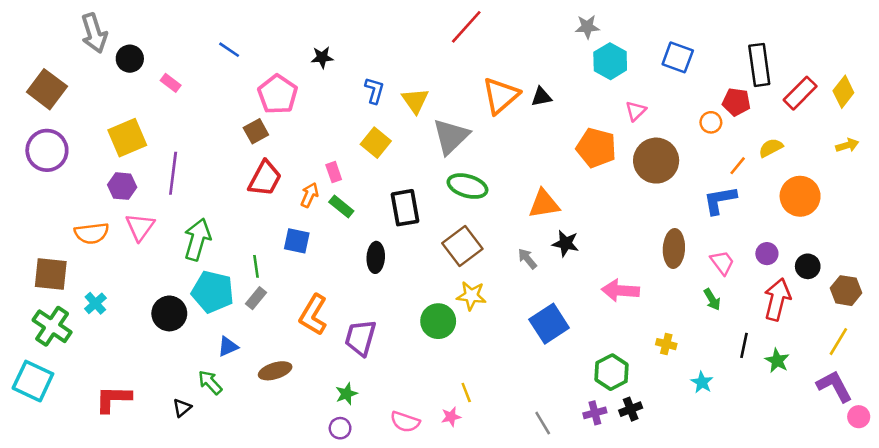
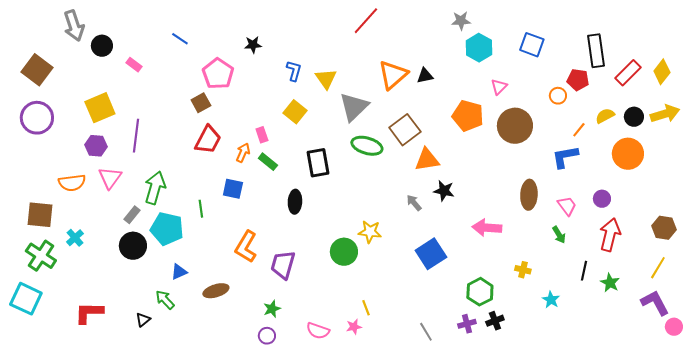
yellow arrow: (847, 145) -> (665, 114), size x1.6
brown square: (462, 246) -> (405, 130), moved
black circle: (808, 266) -> (634, 117), moved
gray rectangle: (256, 298) -> (132, 215), moved

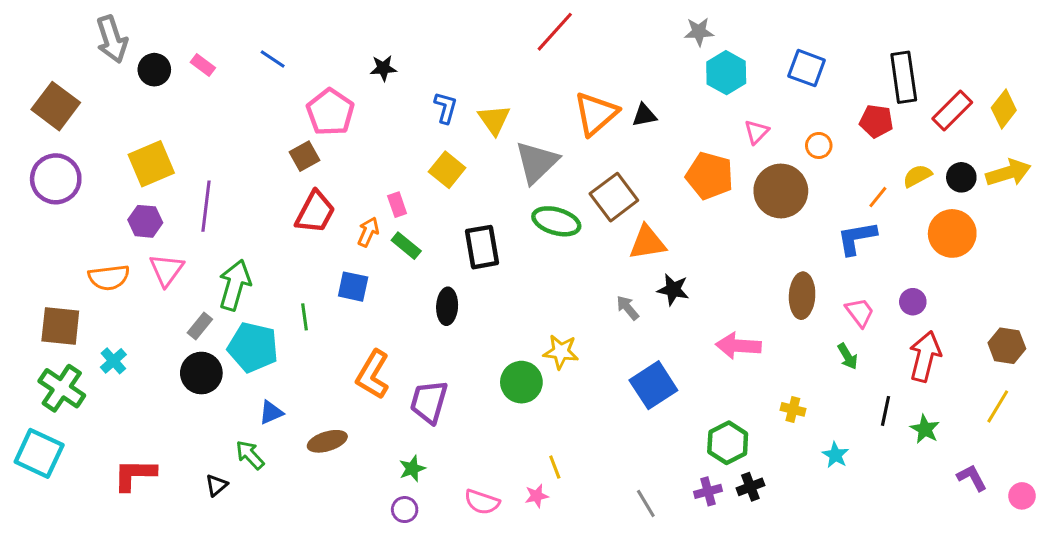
pink rectangle: (134, 65) -> (203, 65), moved
orange circle: (558, 96) -> (819, 145), moved
purple L-shape: (655, 303) -> (972, 478), moved, size x0.7

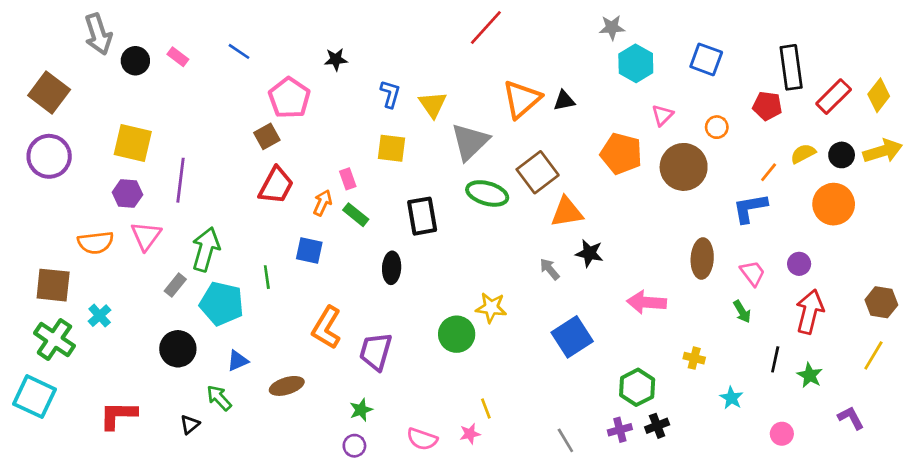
yellow square: (151, 164) -> (133, 143), turned 36
yellow square: (447, 170) -> (392, 148), turned -32
black circle: (201, 373) -> (178, 349), moved
pink circle: (1022, 496) -> (782, 434), moved

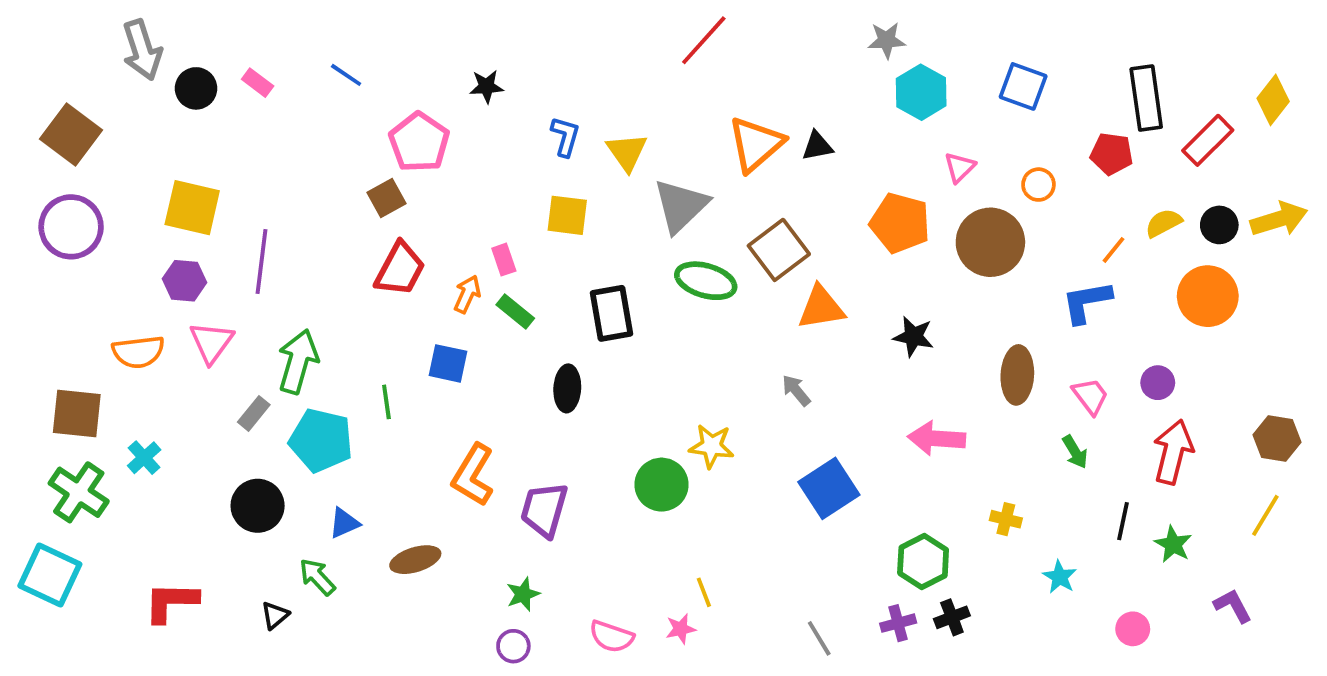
yellow diamond: (879, 95) -> (1273, 100), moved
black star: (589, 253) -> (913, 336), moved

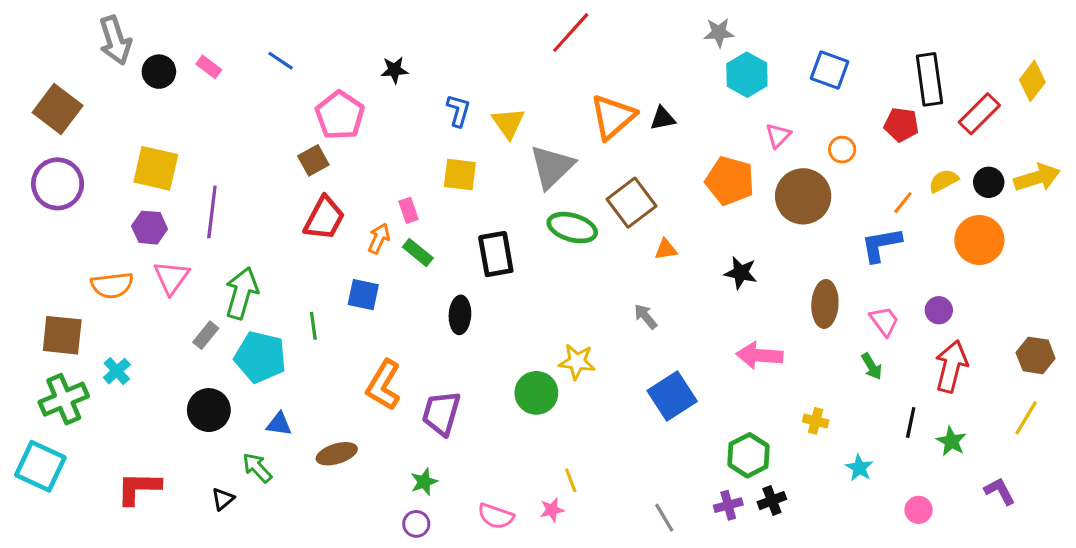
orange triangle: (821, 308) -> (666, 249), size x0.6
green cross: (79, 492) -> (64, 399), turned 33
blue triangle: (344, 523) -> (279, 424), turned 32

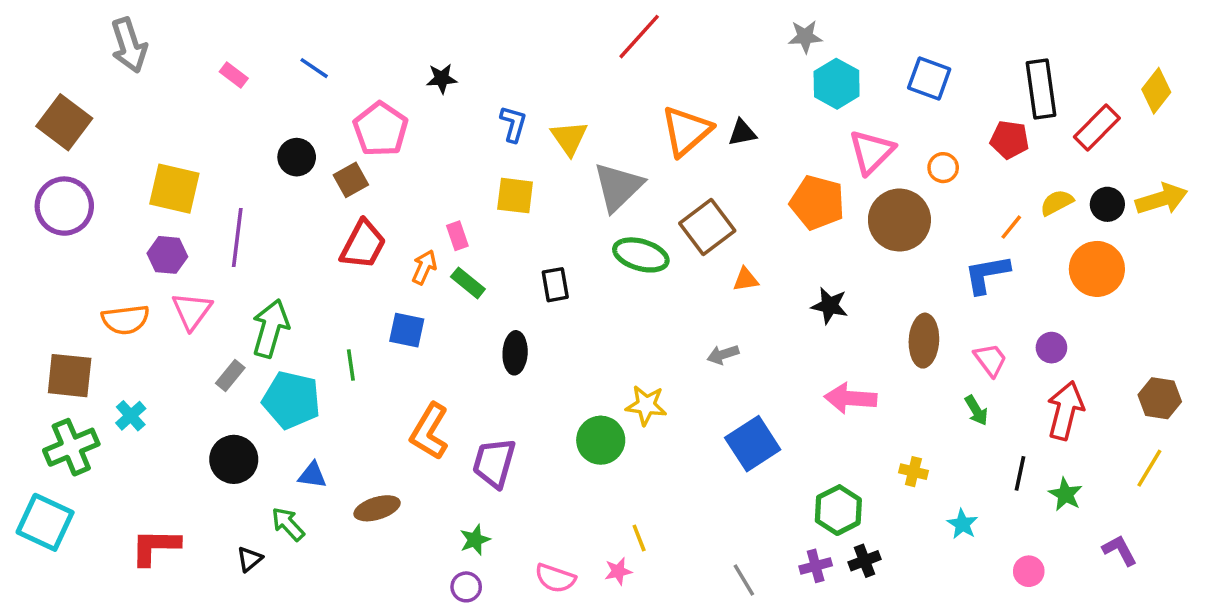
black circle: (159, 72) -> (297, 157), moved
pink triangle: (778, 136) -> (871, 152), size x1.6
black rectangle: (496, 254) -> (555, 285), size x0.7
gray arrow: (646, 316) -> (723, 355), turned -68

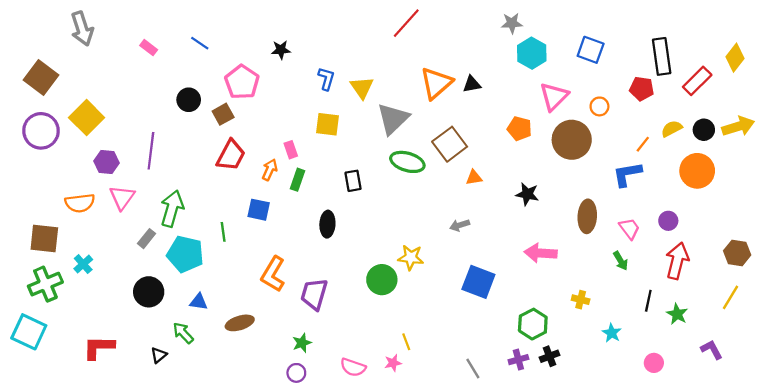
yellow square: (174, 189) -> (87, 118), moved, turned 32
orange pentagon: (817, 203) -> (520, 129), size x0.7
green rectangle: (468, 283) -> (297, 180), turned 70
blue square: (753, 444) -> (478, 282), turned -36

